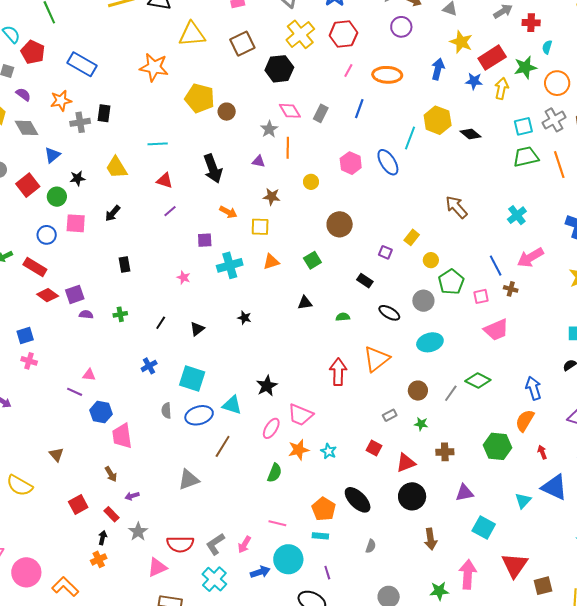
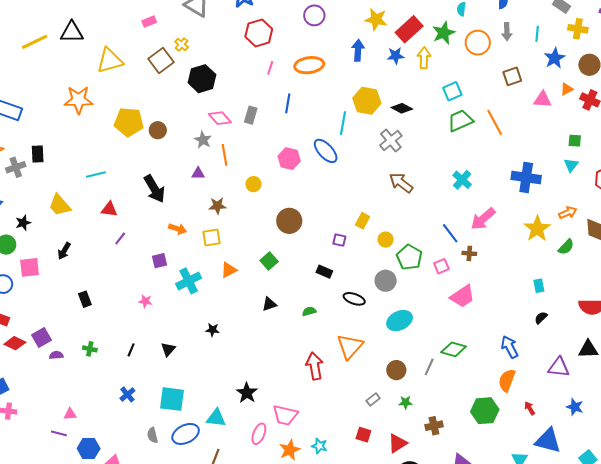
yellow cross: (300, 34) -> (182, 44), moved, size x0.5
gray cross: (554, 120) -> (391, 141), moved
green cross: (120, 314) -> (90, 349), turned 32

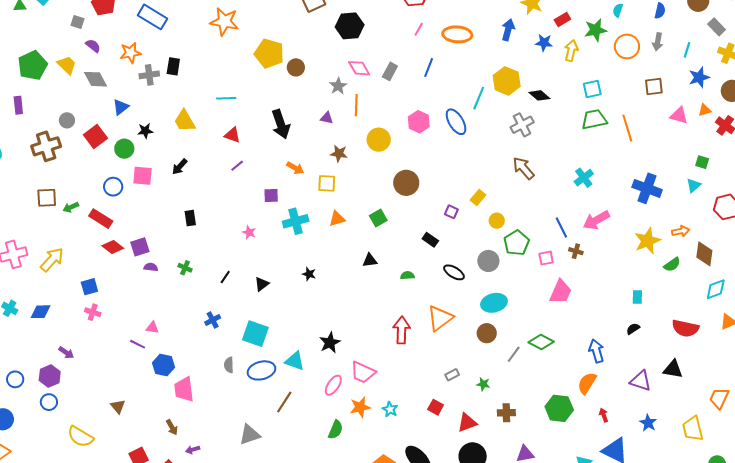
red rectangle: (409, 29) -> (562, 19), size x0.6
yellow circle: (253, 184) -> (379, 140), size x1.5
pink trapezoid: (462, 296) -> (561, 292), turned -44
brown circle: (396, 370) -> (487, 333), moved

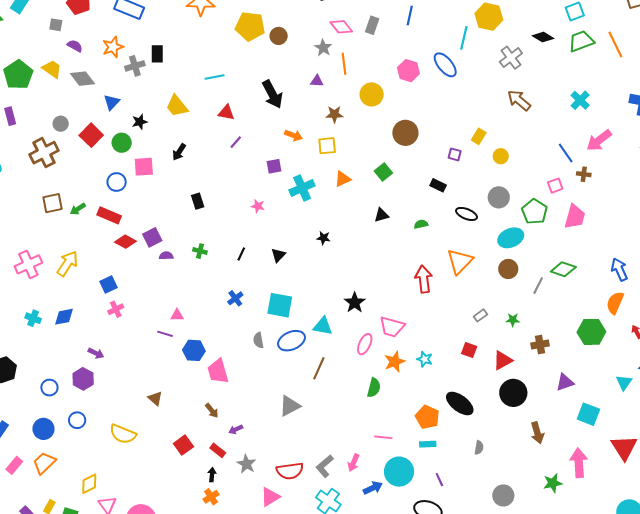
black diamond: (539, 95) -> (543, 37), moved
green pentagon: (516, 243) -> (534, 212), moved
pink cross: (93, 312) -> (116, 309), turned -35
blue circle: (49, 402) -> (77, 420), moved

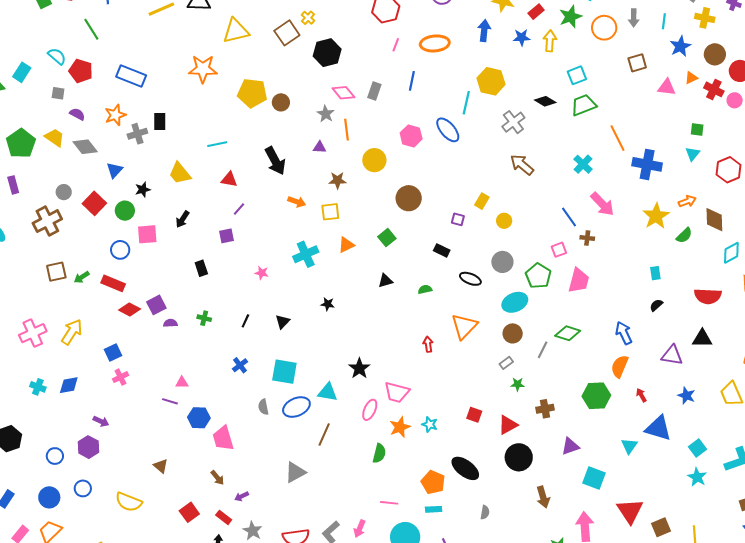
orange line: (615, 44) -> (618, 138), moved
pink arrow: (599, 140) -> (602, 204), turned -96
purple square: (274, 166) -> (227, 236), moved
red arrow: (424, 279) -> (428, 344), size x0.6
gray rectangle: (480, 315) -> (506, 363), moved

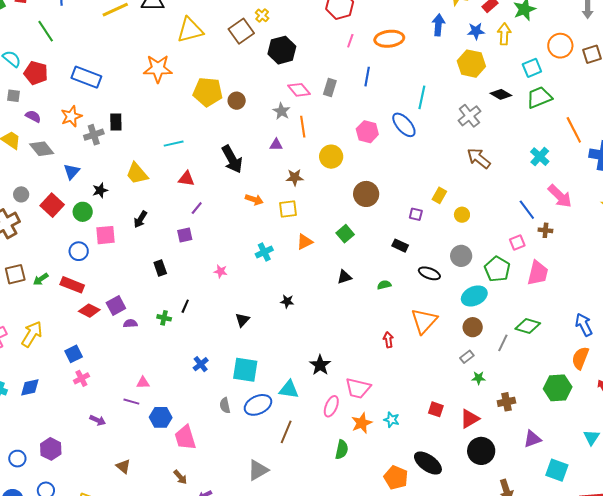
orange circle: (604, 28) -> (560, 46), moved
yellow hexagon: (491, 81) -> (471, 64), moved
cyan cross: (306, 254) -> (264, 252), size x0.7
black line: (245, 321) -> (185, 306), moved
purple arrow: (101, 421) -> (98, 420), moved

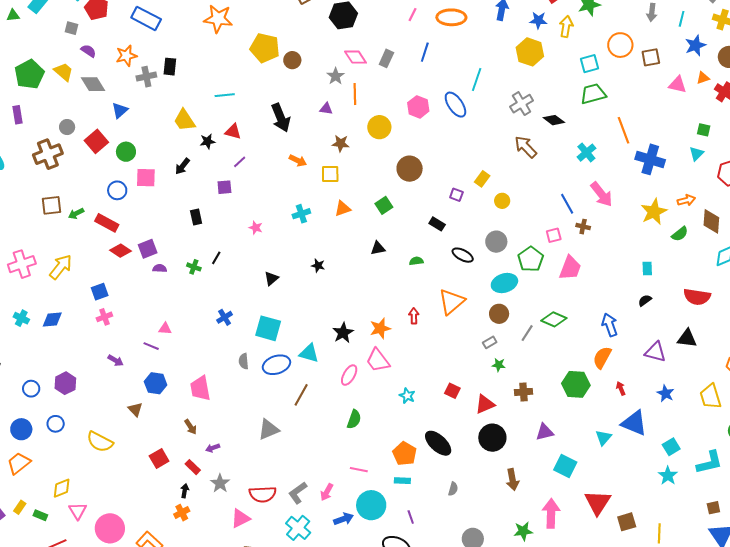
black diamond: (501, 94) -> (554, 120), moved
black star: (100, 190) -> (208, 141), moved
pink trapezoid: (358, 388) -> (378, 360), turned 32
blue hexagon: (161, 417) -> (156, 383), moved
orange star: (362, 423) -> (380, 328), moved

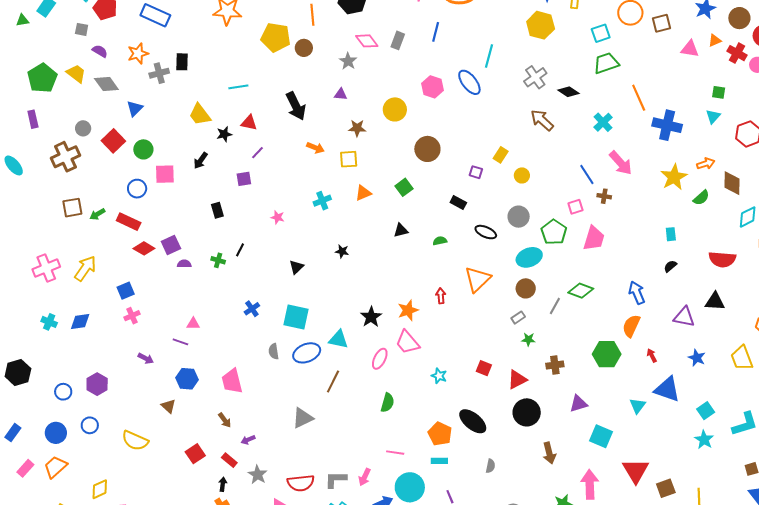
orange line: (355, 94) -> (312, 15), moved
gray L-shape: (298, 493) -> (336, 479), turned 40

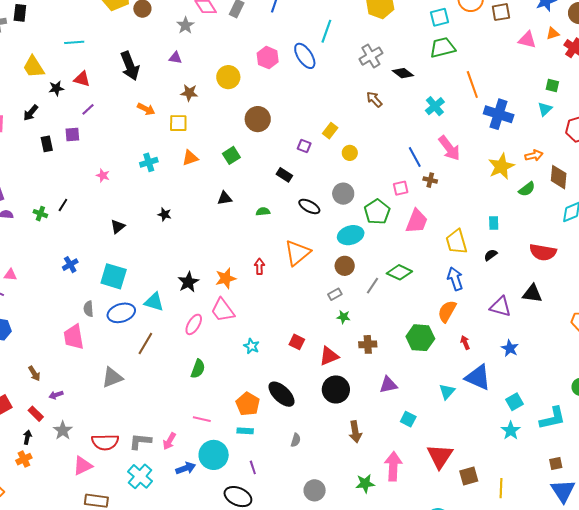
brown arrow: (542, 120) -> (374, 99), size x0.7
black rectangle: (217, 210) -> (47, 144), moved
yellow trapezoid: (742, 358) -> (456, 242), moved
pink trapezoid: (232, 381) -> (74, 337), moved
cyan square: (601, 436) -> (408, 419), size x0.7

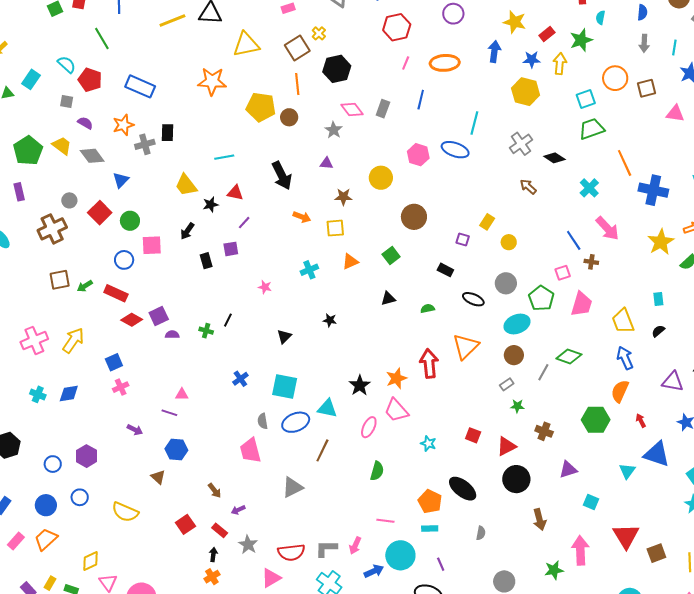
blue ellipse: (305, 56) -> (455, 150), turned -32
red arrow: (259, 266) -> (429, 363), size x1.8
brown cross: (368, 344) -> (544, 431), turned 30

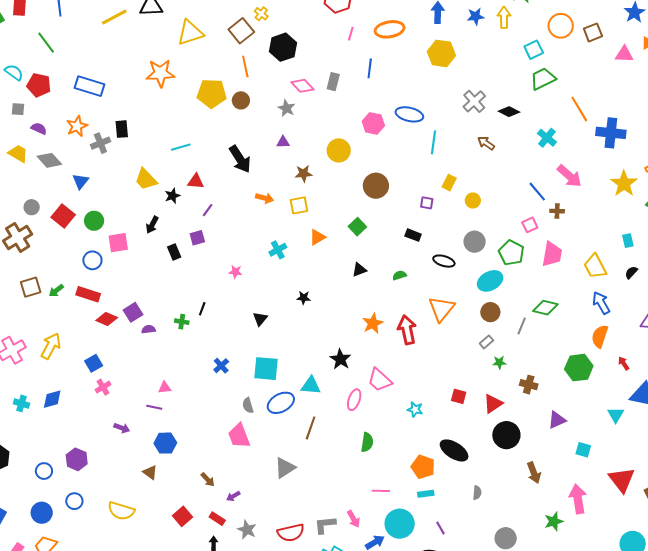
yellow hexagon: (526, 92) -> (441, 53), moved
cyan line: (474, 123) -> (433, 142), moved
orange star: (396, 378) -> (373, 323), moved
pink arrow: (355, 546) -> (353, 519), turned -48

